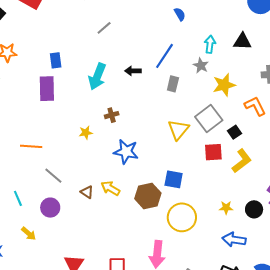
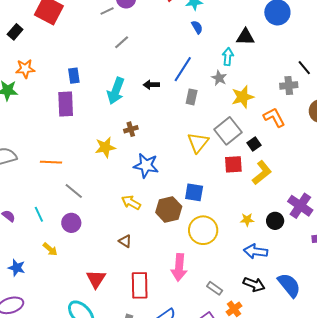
black triangle: (242, 41) -> (245, 37), moved
yellow star: (86, 133) -> (105, 147), size x1.5
brown triangle: (87, 192) -> (125, 241), moved

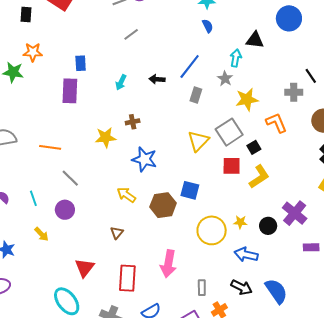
black rectangle: (15, 32) -> (26, 14), turned -42
cyan arrow: (116, 91) -> (121, 82), size x0.6
yellow circle: (203, 230) -> (212, 230), moved
brown triangle: (125, 241) -> (117, 233), turned 32
gray rectangle: (215, 288) -> (202, 288), turned 49

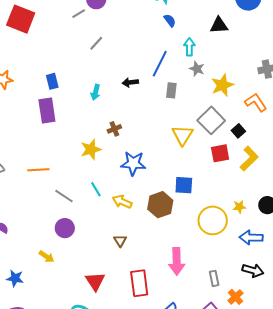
cyan arrow: (236, 58) -> (189, 47), moved
cyan line: (33, 198) -> (96, 189), moved

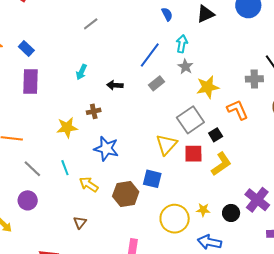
black triangle: (219, 25) -> (205, 14), moved, turned -30
blue rectangle: (52, 81) -> (26, 49), moved, turned -42
black arrow: (130, 82) -> (115, 85), moved
gray rectangle: (171, 90) -> (157, 83), turned 35
yellow triangle: (183, 135) -> (167, 145), moved

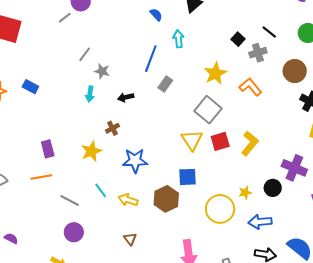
gray line: (91, 24) -> (85, 54), moved
gray star: (185, 67) -> (102, 71), moved
purple rectangle: (30, 82) -> (48, 149), moved, size x0.7
black square: (216, 135) -> (238, 39), moved

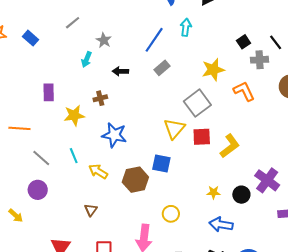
gray line: (85, 54) -> (73, 23), moved
purple rectangle: (48, 149) -> (49, 92), moved
yellow circle: (220, 209) -> (171, 214), moved, size x0.6

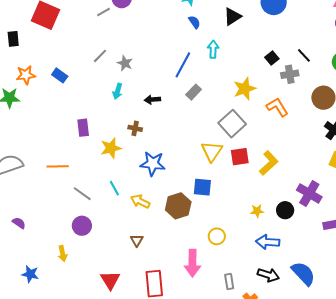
gray star: (104, 40) -> (125, 63), moved
brown cross: (100, 98) -> (135, 128), turned 32
yellow arrow: (16, 216) -> (63, 253), turned 42

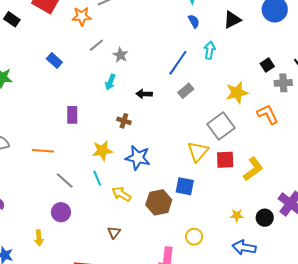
black rectangle: (13, 39) -> (12, 19), turned -56
orange star: (26, 75) -> (82, 16), moved
yellow star: (111, 148) -> (102, 151), moved

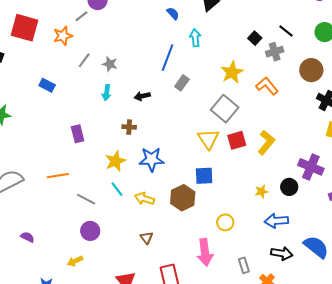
yellow arrow: (39, 238) -> (75, 261), turned 84

